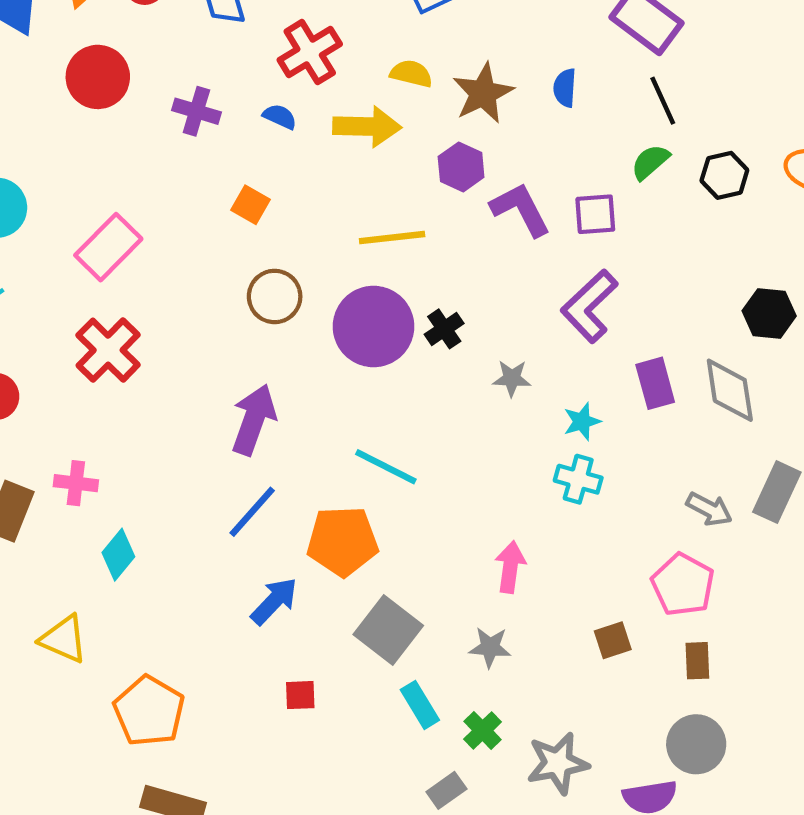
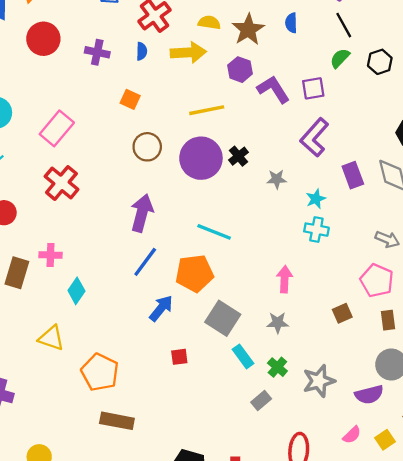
blue semicircle: (280, 117) -> (142, 51), turned 72

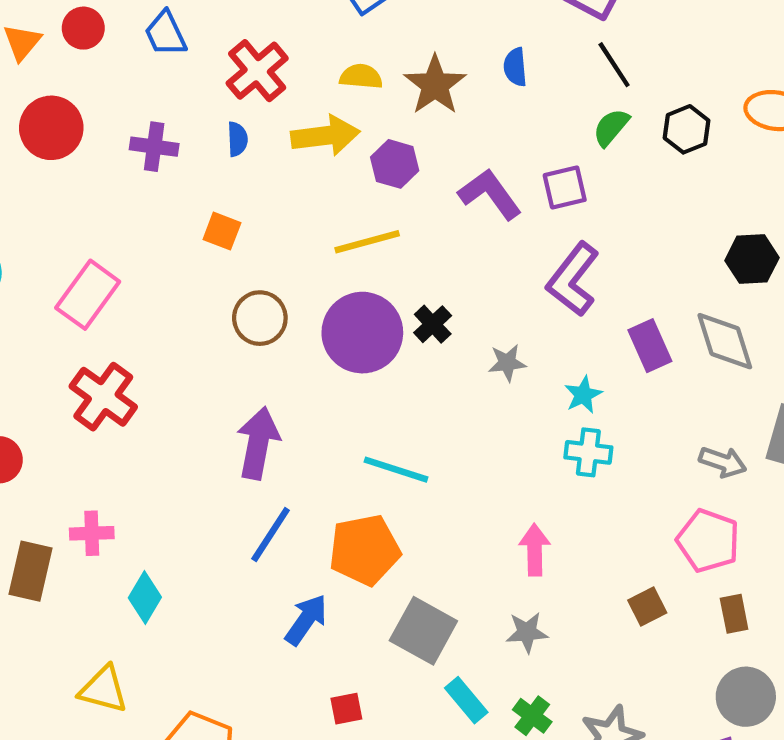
purple hexagon: (240, 70) -> (395, 164), moved

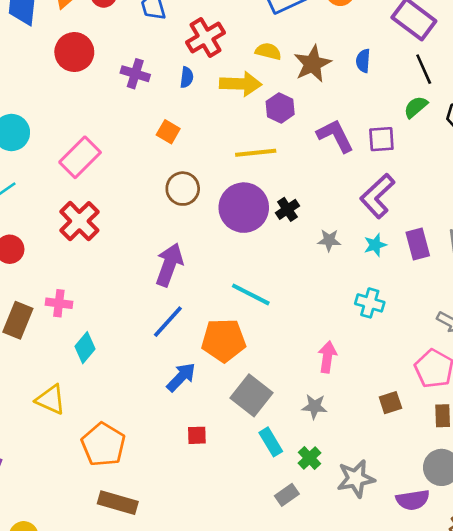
cyan star: (583, 395) -> (375, 245), moved

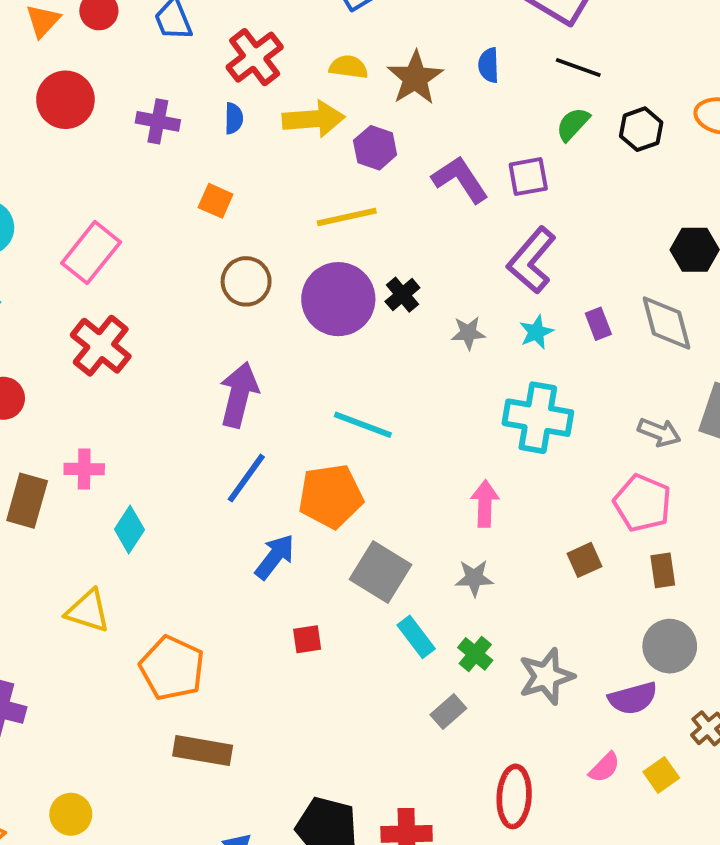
black line: (424, 69) -> (578, 67), turned -40
purple rectangle: (418, 244) -> (598, 324), size x0.7
cyan cross: (370, 303) -> (538, 418), size x1.6

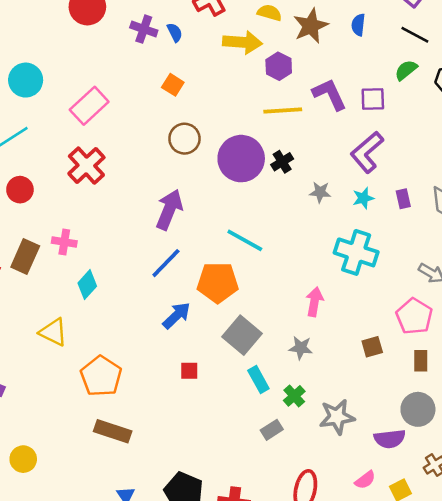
blue semicircle: (234, 118) -> (175, 32), moved, turned -36
yellow line: (347, 217) -> (283, 110), moved

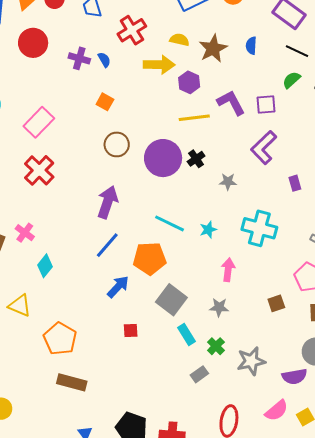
cyan star: (363, 198) -> (208, 230), moved
pink cross: (64, 242) -> (25, 233), turned 30
pink semicircle: (365, 480) -> (277, 411), size x1.4

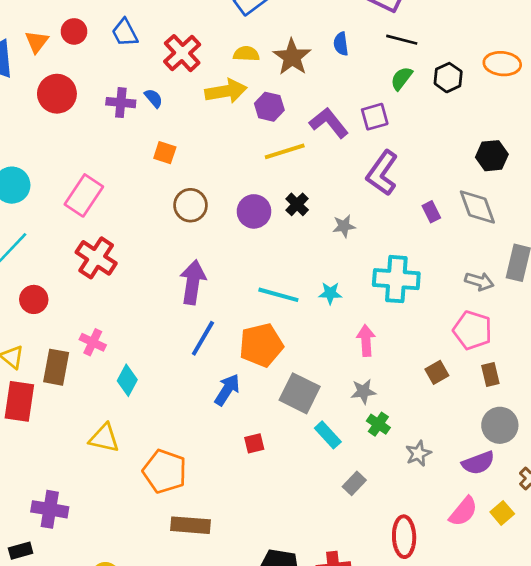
purple circle: (163, 158) -> (254, 211), size x0.7
cyan star: (208, 230) -> (330, 293), turned 30
green cross: (216, 346) -> (378, 424), moved
gray star: (251, 361) -> (418, 453), size x0.7

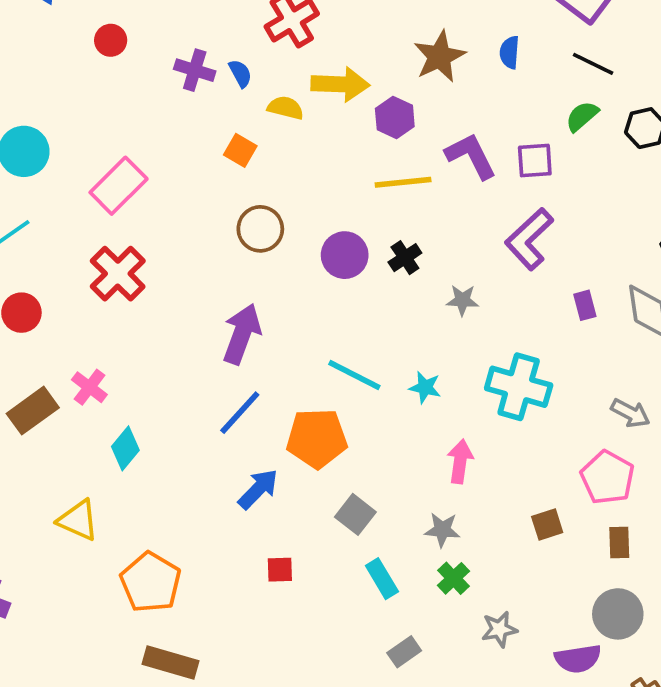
yellow semicircle: (246, 54) -> (286, 108), moved
red circle: (57, 94) -> (111, 40), size x0.6
brown rectangle: (56, 367) -> (33, 411), turned 32
gray square: (300, 393) -> (355, 514), size x0.7

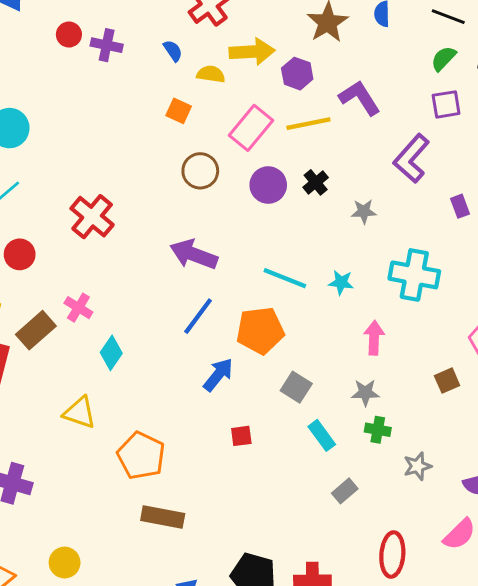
purple cross: (195, 70) -> (107, 45), moved
purple square: (535, 161) -> (446, 104), moved
pink rectangle: (119, 186) -> (251, 128), moved
purple arrow: (242, 334) -> (194, 254), turned -84
green cross: (453, 578) -> (378, 430), turned -30

